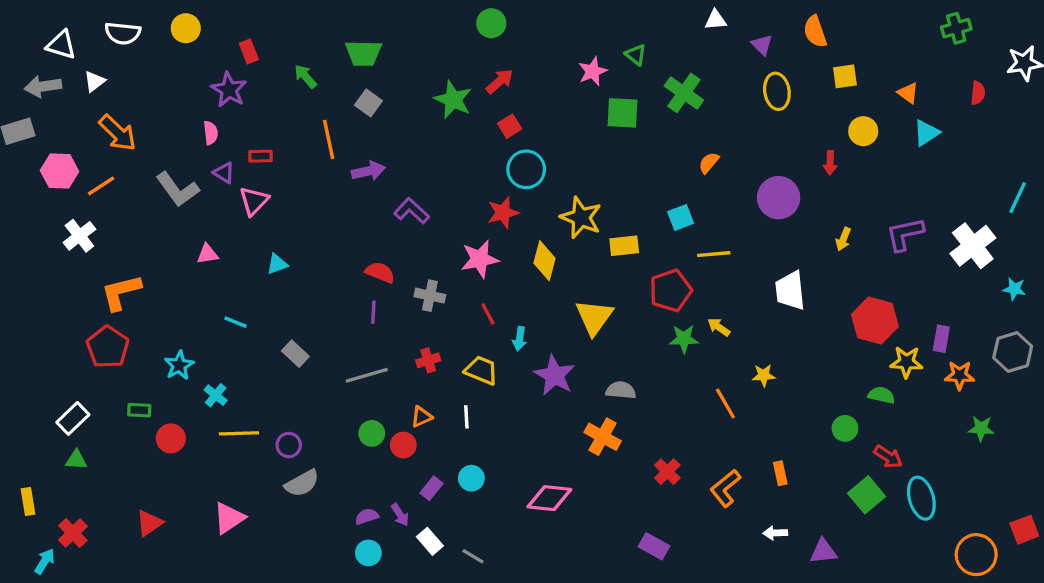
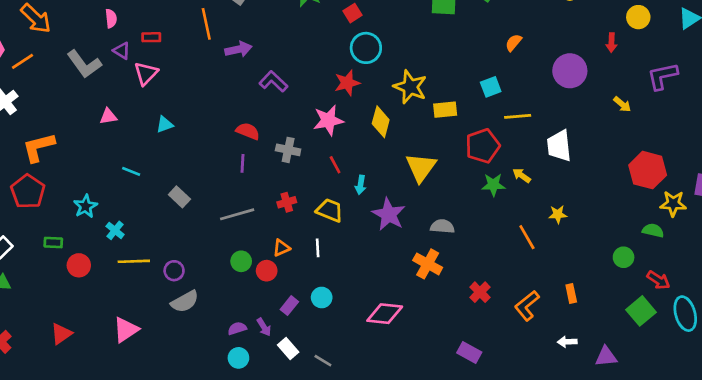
purple L-shape: (905, 234) -> (662, 76), moved
yellow arrow: (843, 239) -> (622, 104), turned -72
white trapezoid: (790, 291) -> (559, 146), moved

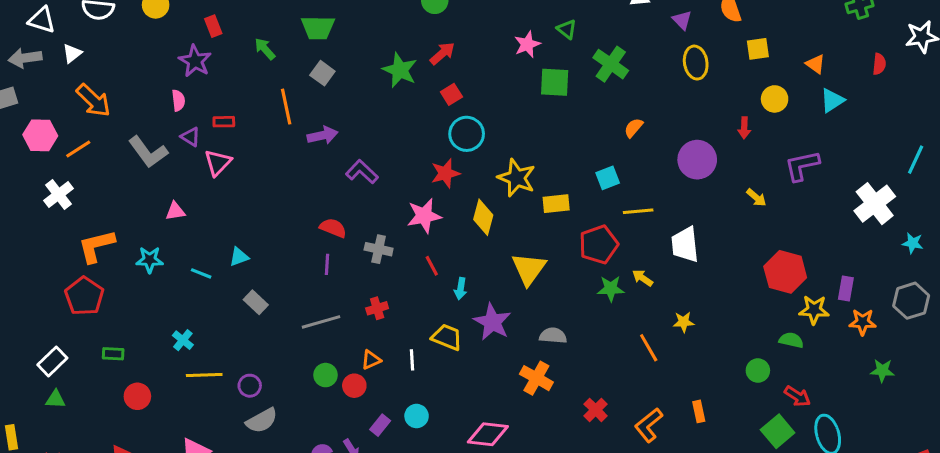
cyan triangle: (165, 124) -> (239, 257), moved
cyan star: (86, 206) -> (150, 260), moved, turned 30
yellow trapezoid: (330, 210) -> (447, 337), moved
red circle: (79, 265) -> (137, 396), moved

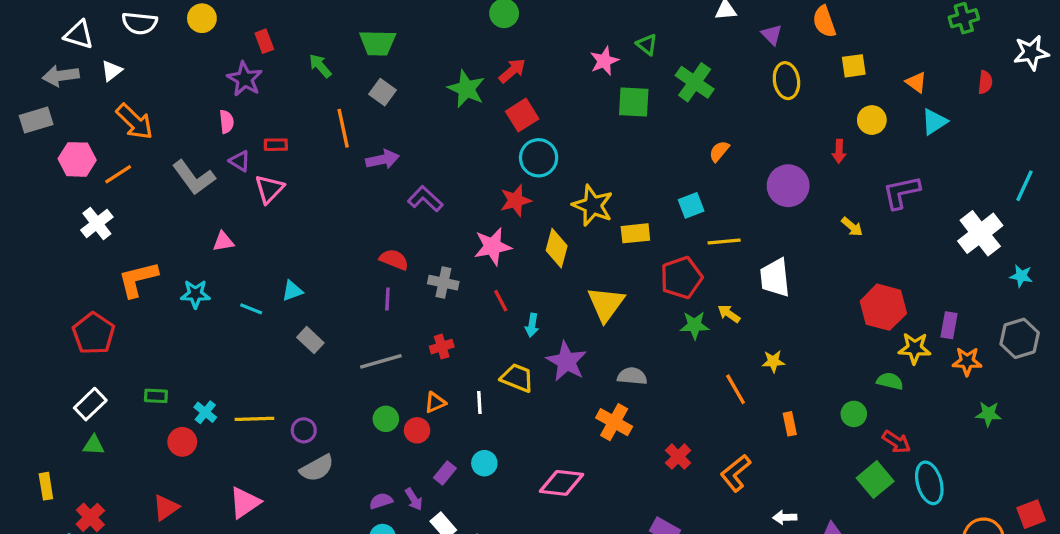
red square: (451, 94) -> (522, 115), size x1.4
red pentagon: (84, 296) -> (94, 333), moved
cyan cross: (183, 340) -> (205, 412), moved
orange rectangle: (699, 411) -> (790, 424), moved

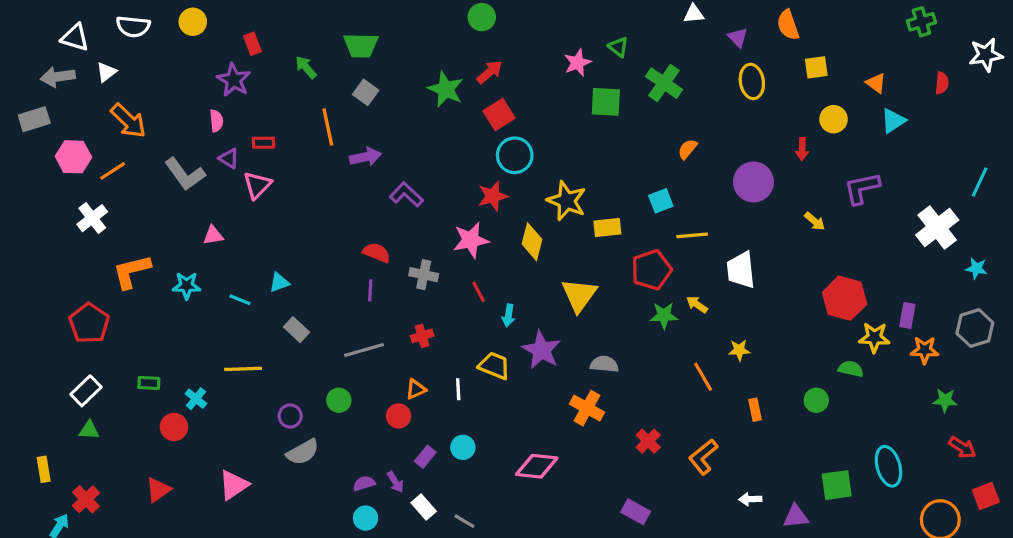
yellow line: (254, 419) -> (243, 369), moved
green circle: (386, 419) -> (339, 400), moved
red arrow: (896, 442) -> (962, 447), moved
green square: (875, 480) -> (837, 485), moved, turned 32

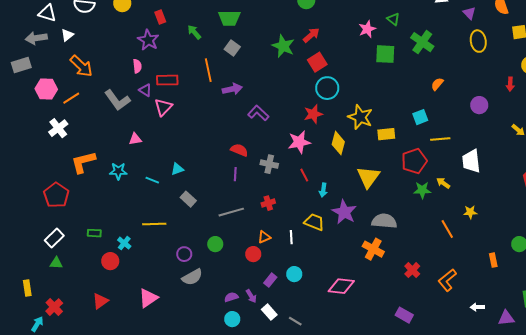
red rectangle: (263, 143) -> (167, 80), size x1.5
purple circle: (753, 182) -> (479, 105), size x0.7
gray semicircle: (604, 364) -> (384, 221), size x1.4
orange rectangle: (755, 410) -> (493, 260), moved

